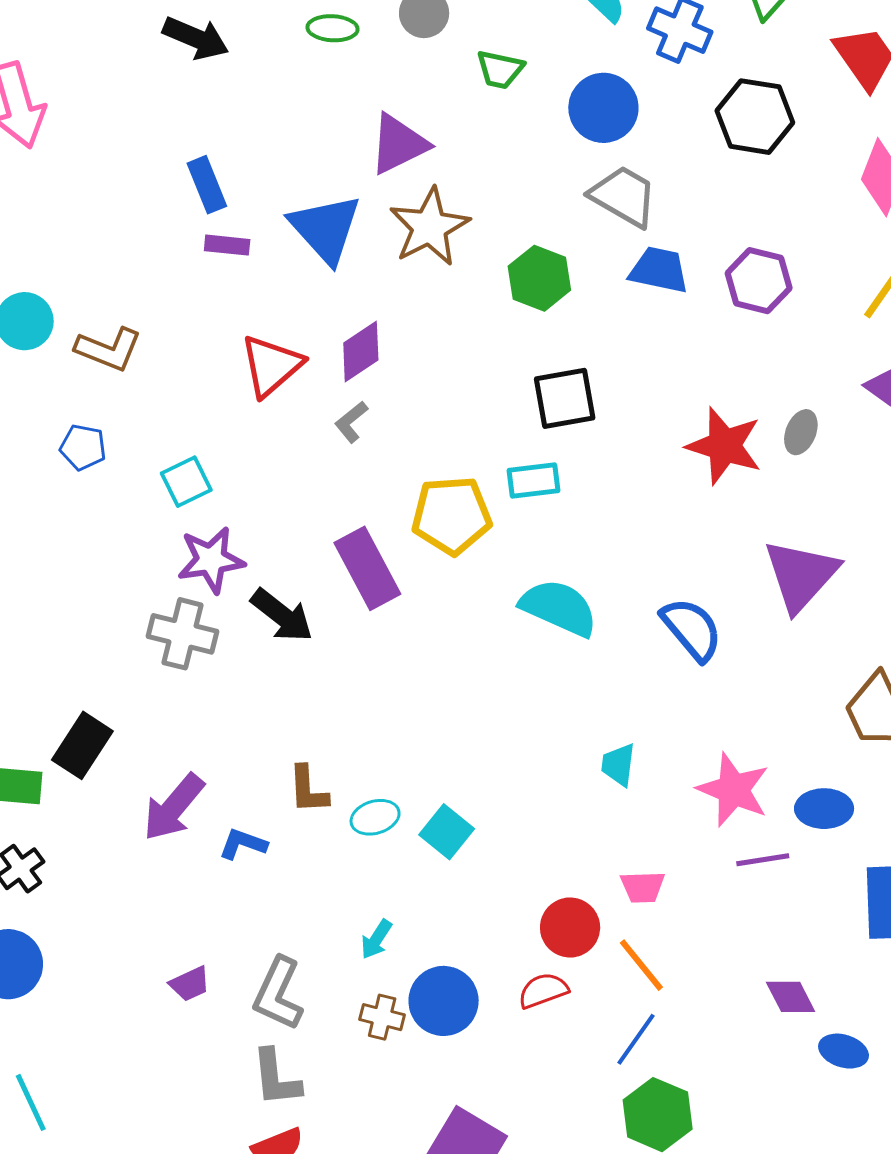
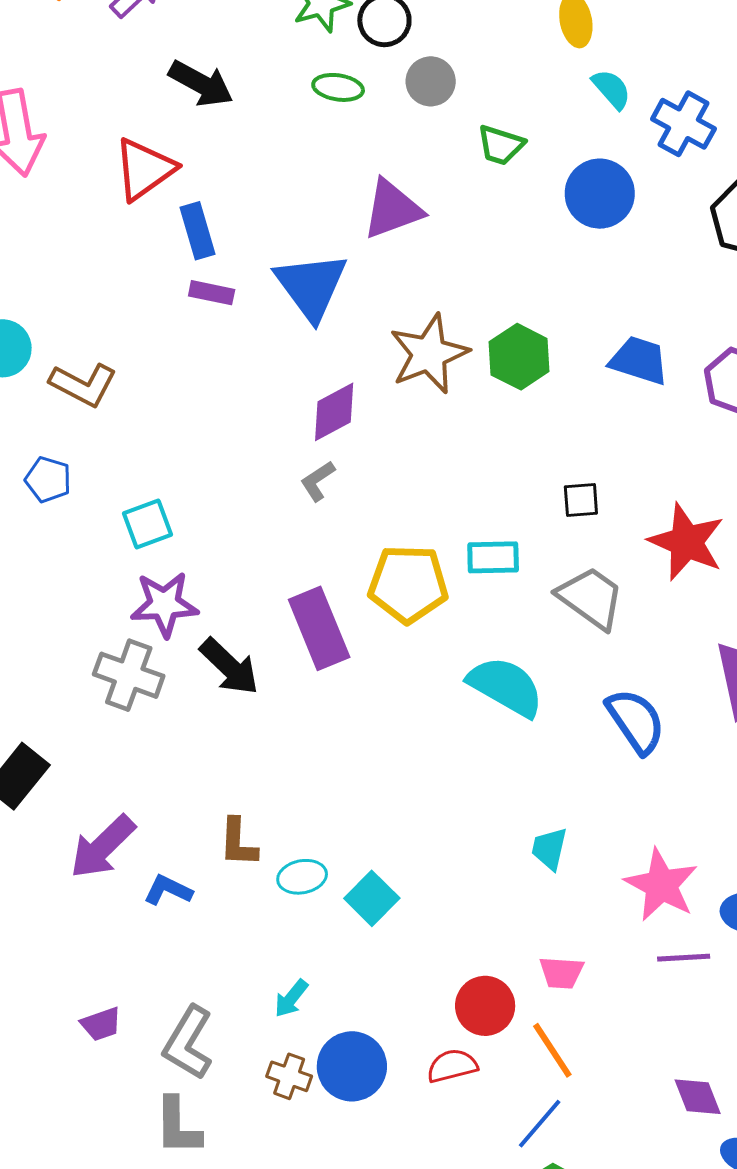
gray trapezoid: (624, 196) -> (591, 598), moved
brown star: (429, 227) -> (429, 354), moved
red triangle: (271, 366) -> (144, 169), moved
black square: (565, 398) -> (581, 500), moved, size x0.6

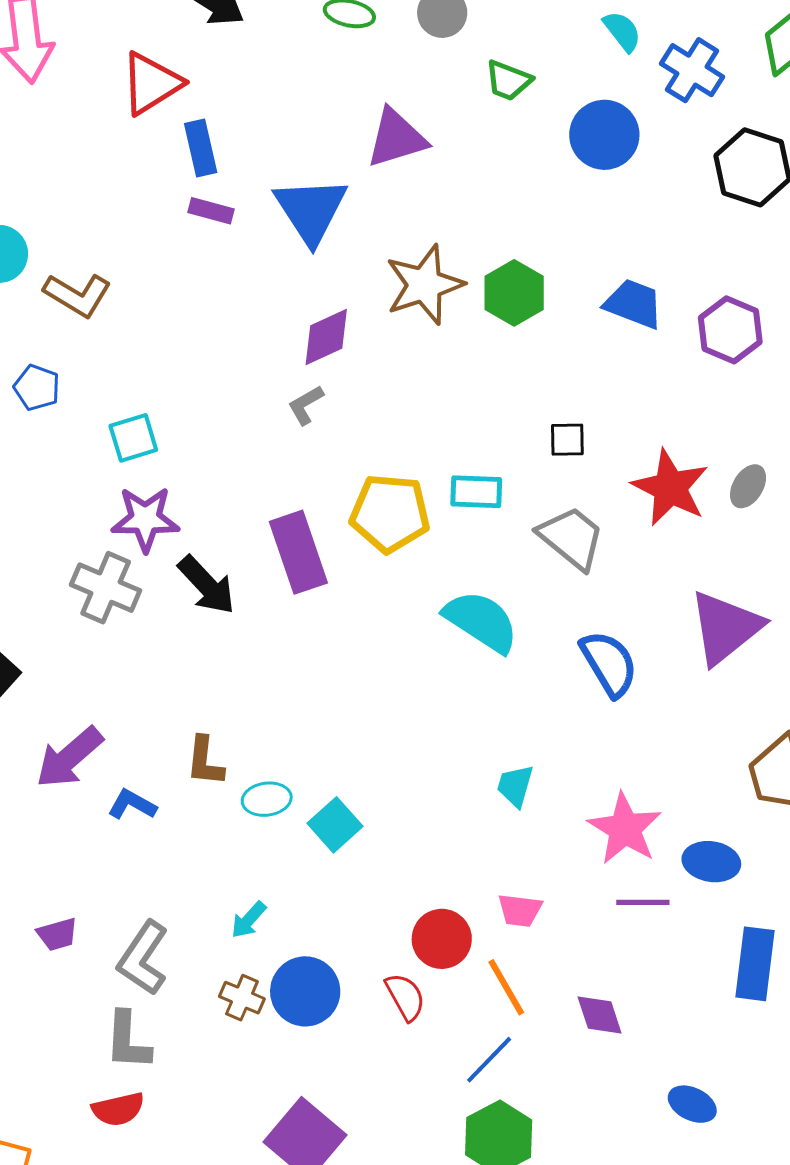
red semicircle: (452, 1066) -> (405, 997), turned 72
purple diamond: (698, 1097) -> (600, 1015), moved

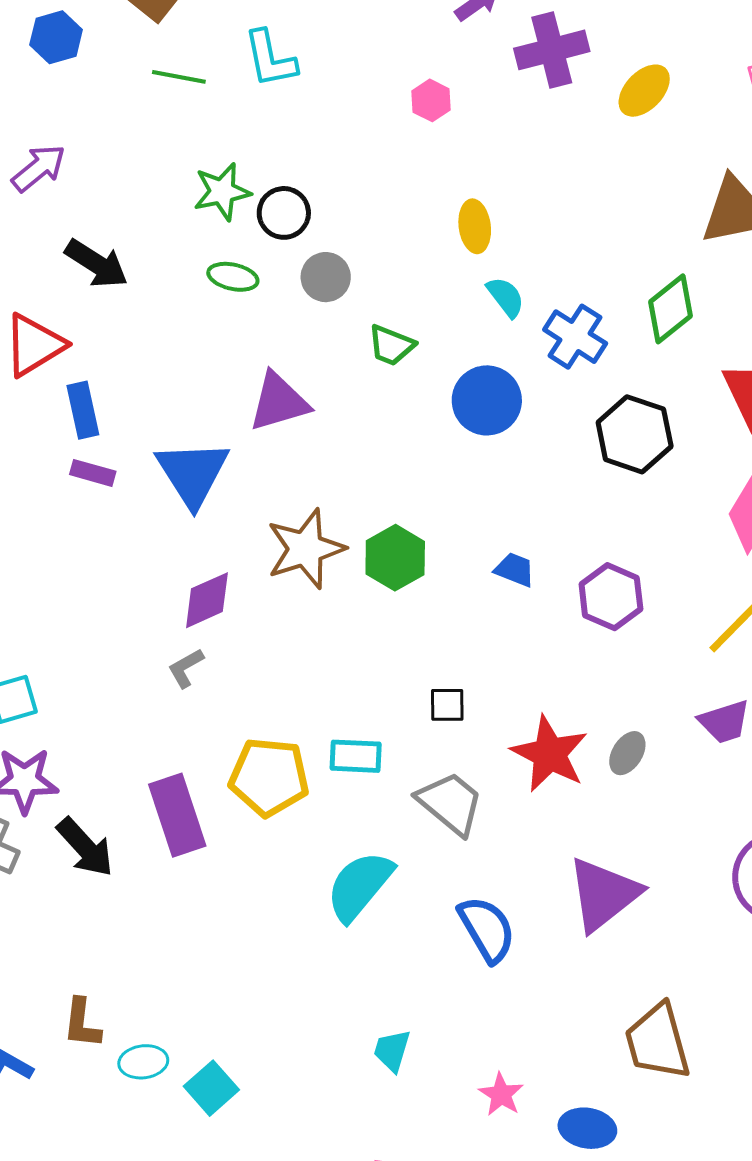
blue trapezoid: (634, 304) -> (515, 570), size x0.7
cyan semicircle: (481, 621) -> (359, 886), turned -84
pink star: (625, 829) -> (501, 1094), size x0.6

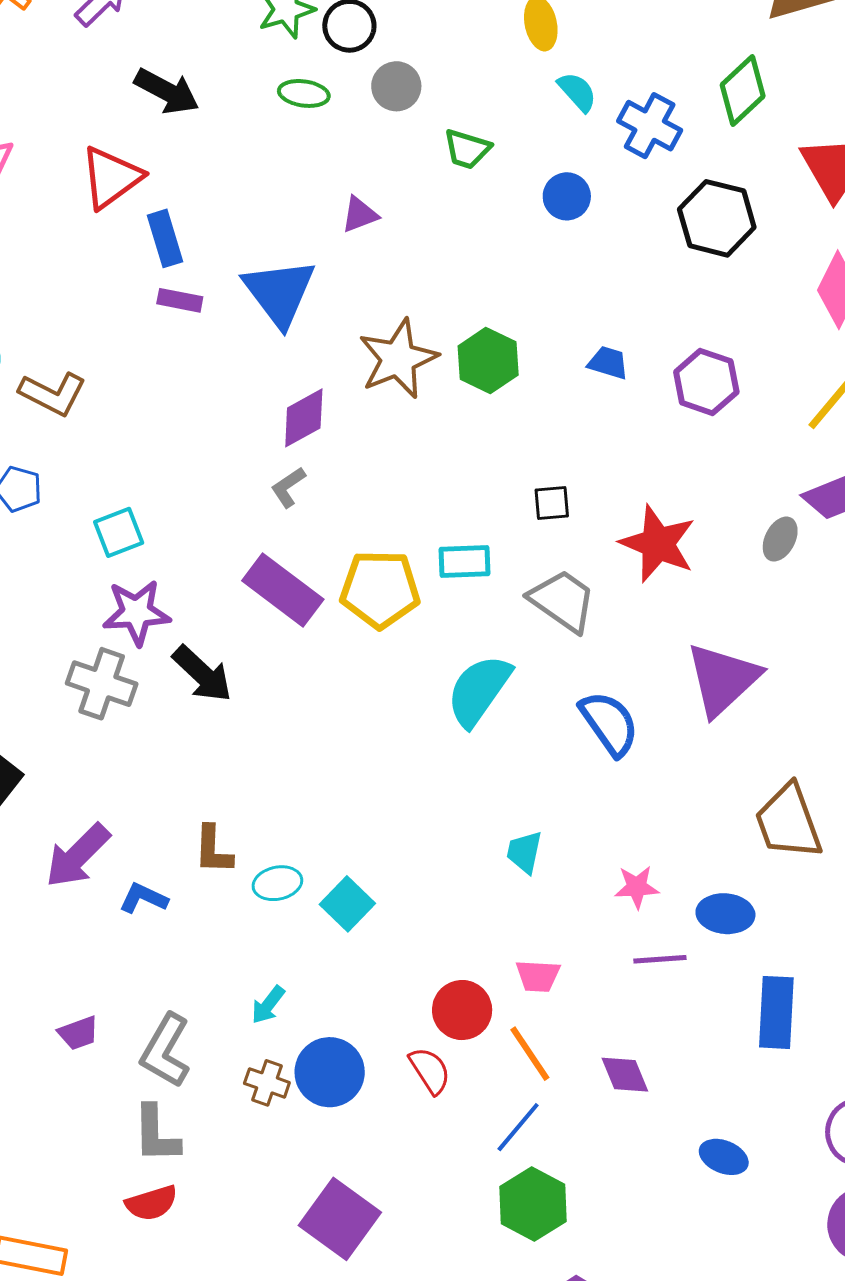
blue circle: (487, 400) -> (567, 196), size x0.7
purple triangle: (279, 402) -> (360, 215), size x0.6
gray ellipse: (627, 753) -> (780, 539), moved
purple rectangle: (177, 815) -> (283, 590), moved, turned -30
pink star: (501, 1094) -> (637, 887), turned -30

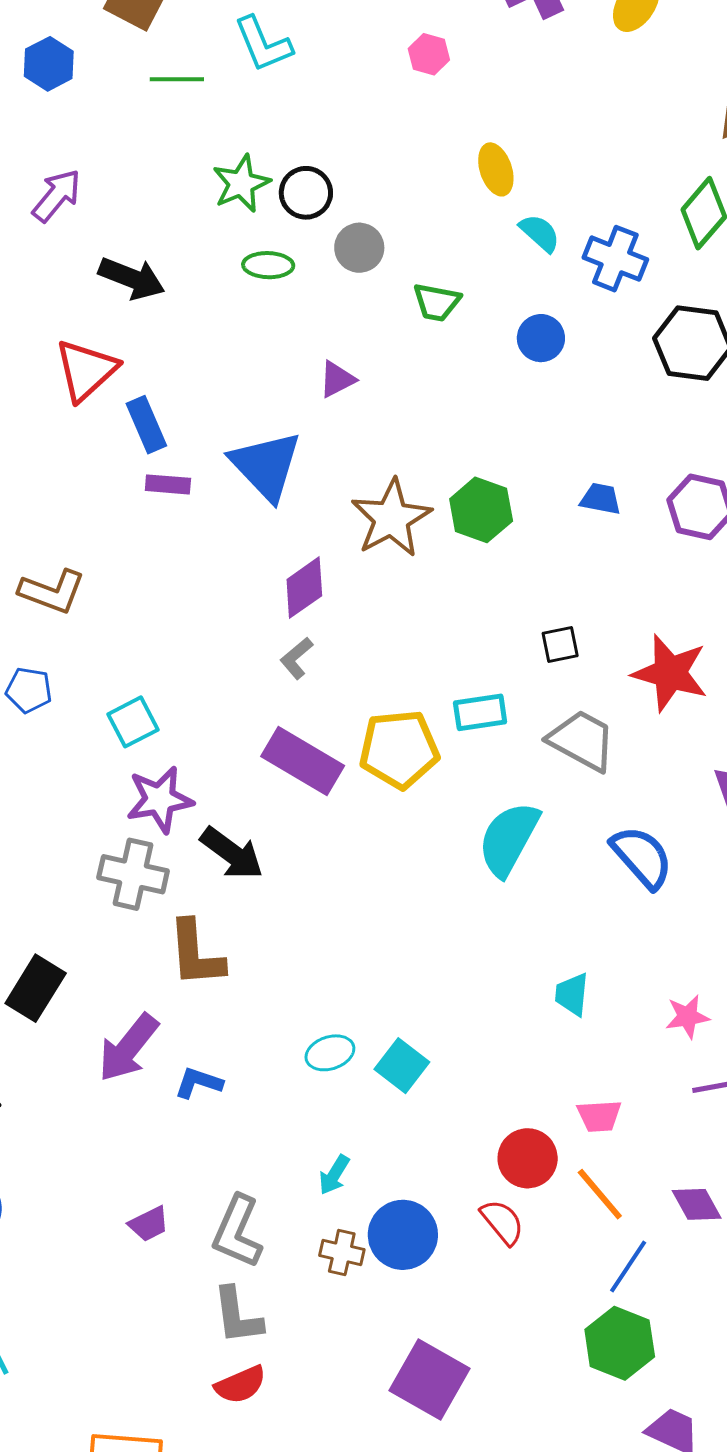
brown L-shape: (213, 850) -> (196, 954), moved, size x1.4
blue line: (518, 1127) -> (628, 1267), moved

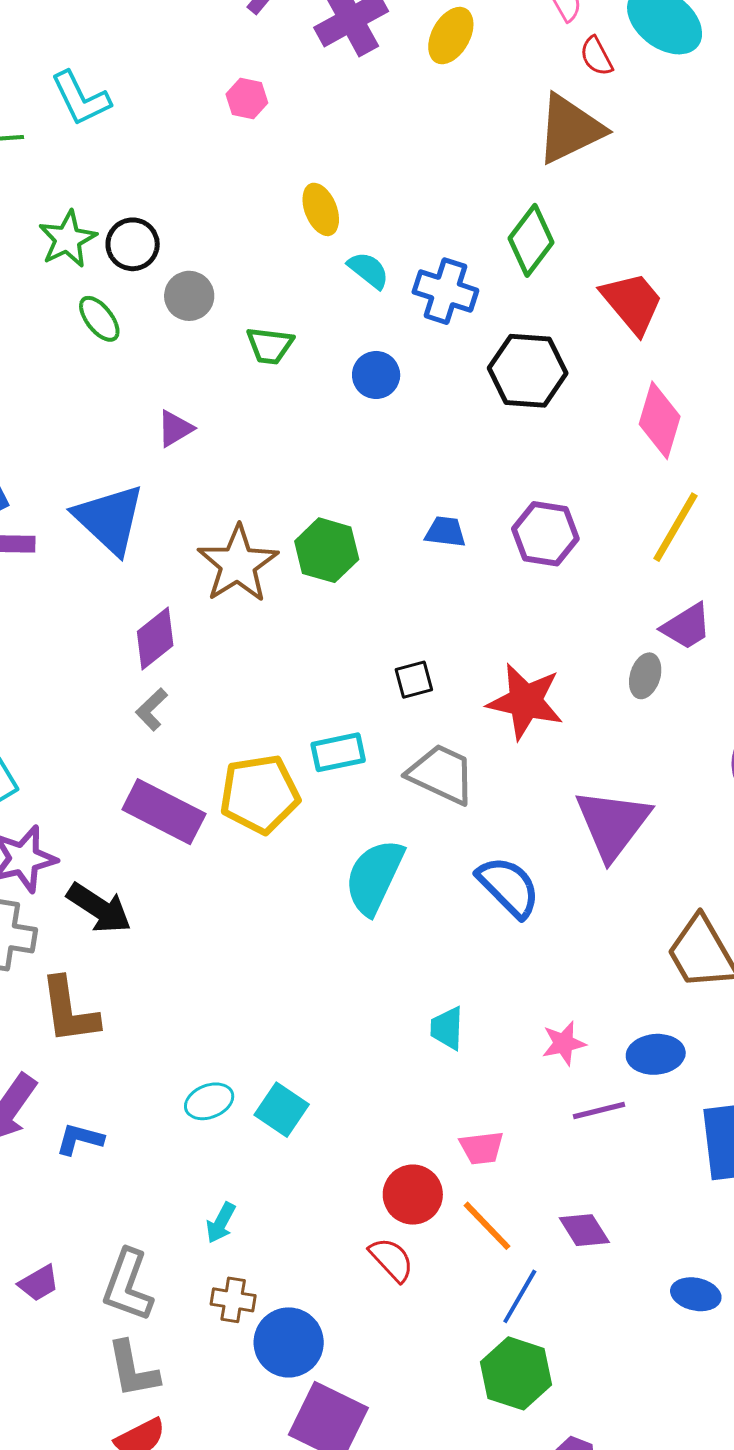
green ellipse: (268, 265) -> (99, 319), turned 54
blue circle: (403, 1235) -> (289, 1342), moved

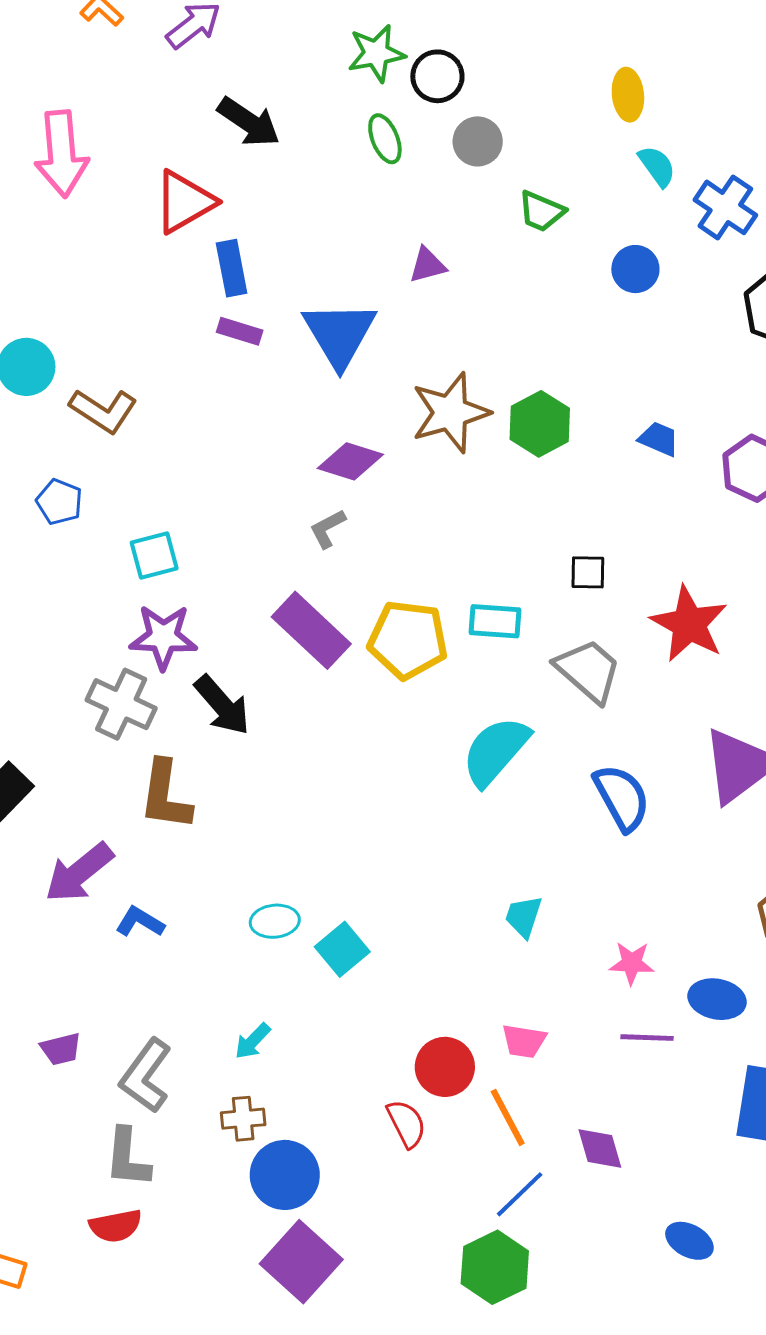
purple diamond: (155, 638) -> (350, 461), turned 40
brown cross: (233, 1300) -> (243, 1119), turned -30

